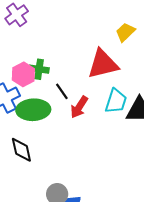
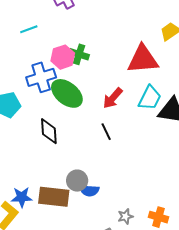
black line: (62, 91) -> (106, 132), moved
green ellipse: (33, 110) -> (67, 93), turned 32

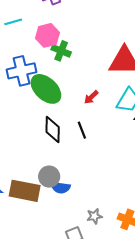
pink hexagon: (63, 57) -> (47, 35), moved
red arrow: (113, 98) -> (91, 97), size x0.7
black diamond: (49, 131) -> (53, 129), moved

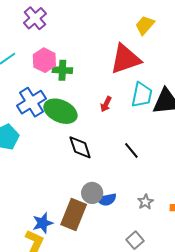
black line: (82, 130) -> (131, 150), moved
brown rectangle: (25, 191) -> (74, 214), turned -60
gray star: (94, 216) -> (145, 202), moved

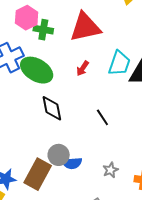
red triangle: (125, 59) -> (85, 27), moved

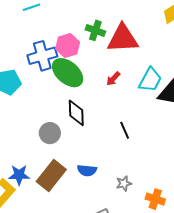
pink hexagon: (27, 18) -> (68, 45), moved
green cross: (43, 30) -> (95, 30), moved
gray circle: (59, 155) -> (50, 133), moved

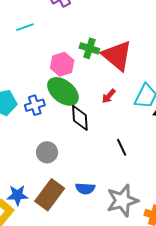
red triangle: (123, 38) -> (117, 56), turned 44
blue cross: (42, 56) -> (35, 105), moved, size x0.7
black diamond: (76, 113) -> (80, 118), moved
gray star: (124, 183) -> (122, 201), size x2.0

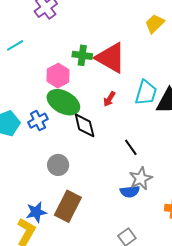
blue semicircle: (85, 189) -> (130, 192), moved
gray star: (122, 201) -> (141, 179), moved, size x0.7

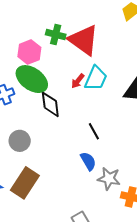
cyan trapezoid: (146, 93) -> (96, 78), moved
gray star: (141, 179) -> (109, 179), moved, turned 30
blue semicircle: (130, 192) -> (88, 161), moved, turned -120

